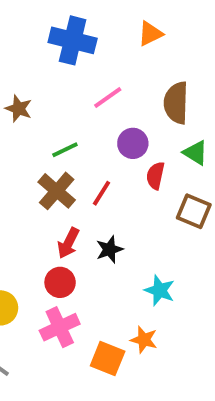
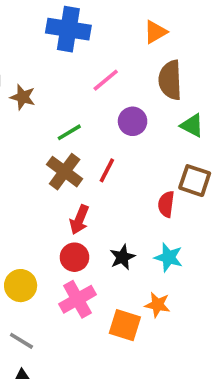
orange triangle: (150, 34) -> (155, 32), moved
red semicircle: (155, 176) -> (166, 204), moved
black star: (109, 249) -> (122, 257), moved

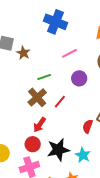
black star: (122, 257) -> (58, 150), size x1.6

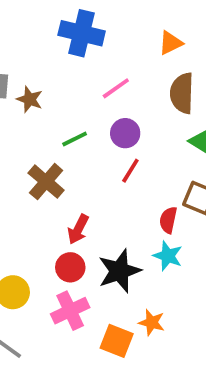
purple circle: (79, 78) -> (125, 133), moved
brown cross: (37, 97) -> (46, 182), moved
red line: (60, 102) -> (130, 171), moved
cyan star: (83, 155) -> (168, 256), moved

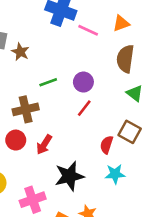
pink line: (116, 88) -> (88, 30), moved, turned 54
brown cross: (46, 182) -> (26, 109), turned 30
cyan star: (168, 256) -> (115, 174), moved, turned -30
red circle: (70, 267) -> (16, 140), moved

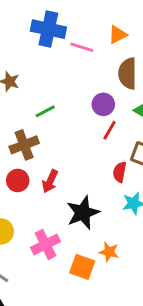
purple circle: (83, 82) -> (103, 104), moved
red line: (84, 108) -> (109, 130), moved

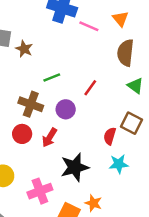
orange triangle: (118, 35) -> (120, 19), turned -48
purple circle: (103, 104) -> (66, 109), moved
red line: (109, 130) -> (90, 88), moved
brown cross: (24, 145) -> (31, 104), turned 35

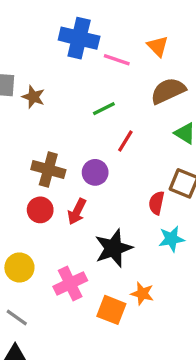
brown semicircle: (125, 53) -> (168, 91), turned 64
green line: (52, 77) -> (104, 109), moved

